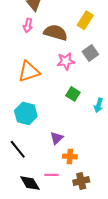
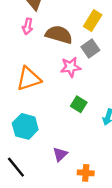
gray square: (90, 53) -> (90, 48), moved
orange cross: (70, 156) -> (86, 173), moved

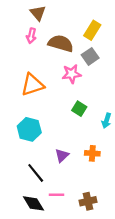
black line: (16, 167) -> (36, 173), moved
orange cross: (86, 173) -> (92, 153), moved

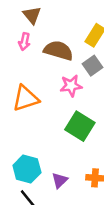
green square: (79, 109) -> (80, 126), size x1.6
cyan hexagon: (29, 129) -> (27, 169), moved

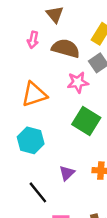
brown triangle: (32, 15) -> (55, 14), moved
cyan hexagon: (27, 169) -> (31, 140), moved

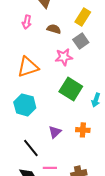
brown semicircle: (66, 48) -> (54, 29), size x0.6

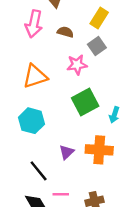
pink arrow: (27, 22) -> (34, 24), size x1.6
green square: (71, 89) -> (85, 102), turned 30
orange cross: (83, 130) -> (99, 150), size x1.6

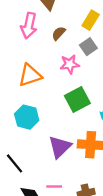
brown semicircle: (65, 32) -> (59, 33), turned -64
purple triangle: (67, 152) -> (60, 147), size x1.6
black line: (39, 171) -> (15, 163), moved

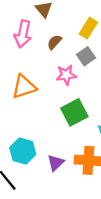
cyan hexagon: (27, 117) -> (23, 151), moved
purple triangle: (60, 147) -> (56, 163), size x0.7

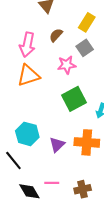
pink arrow: (23, 34) -> (27, 45), moved

